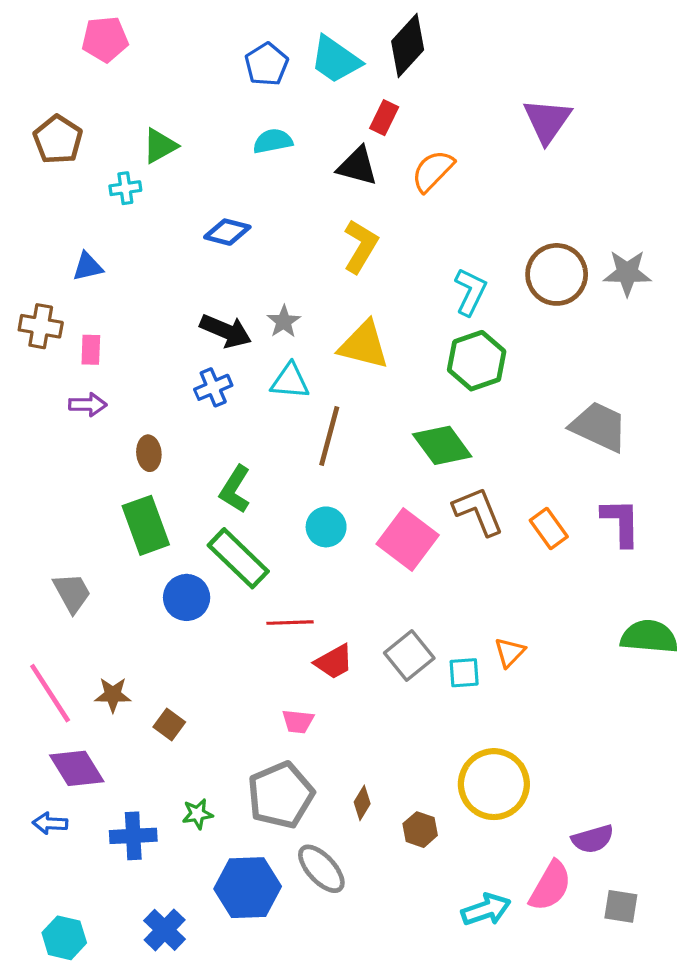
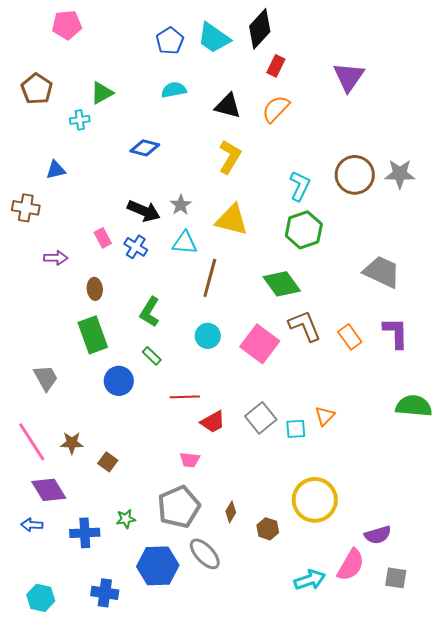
red rectangle: (384, 118) -> (276, 66), moved
pink rectangle: (91, 350) -> (103, 238), moved, turned -30
blue cross: (213, 387) -> (136, 247), turned -35
green rectangle: (238, 558) -> (152, 356), size x0.5
blue cross: (165, 930) -> (105, 593), turned -36

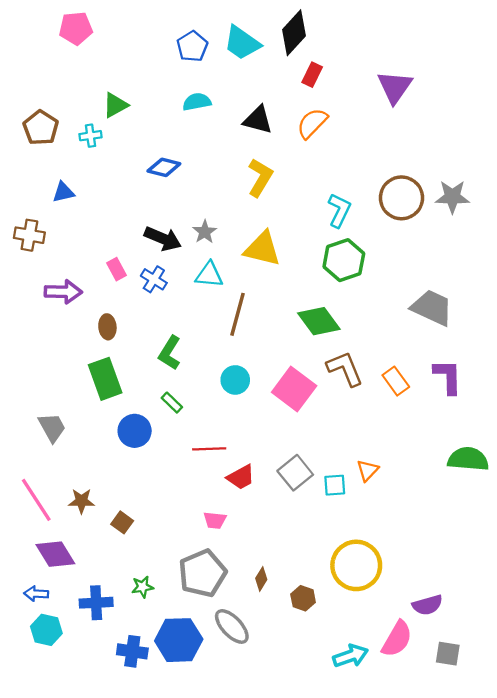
brown pentagon: (37, 89) -> (41, 128), moved
purple arrow: (56, 258) -> (63, 292), size x1.4
blue cross: (105, 593) -> (132, 651), moved
cyan hexagon: (41, 598) -> (46, 630), moved

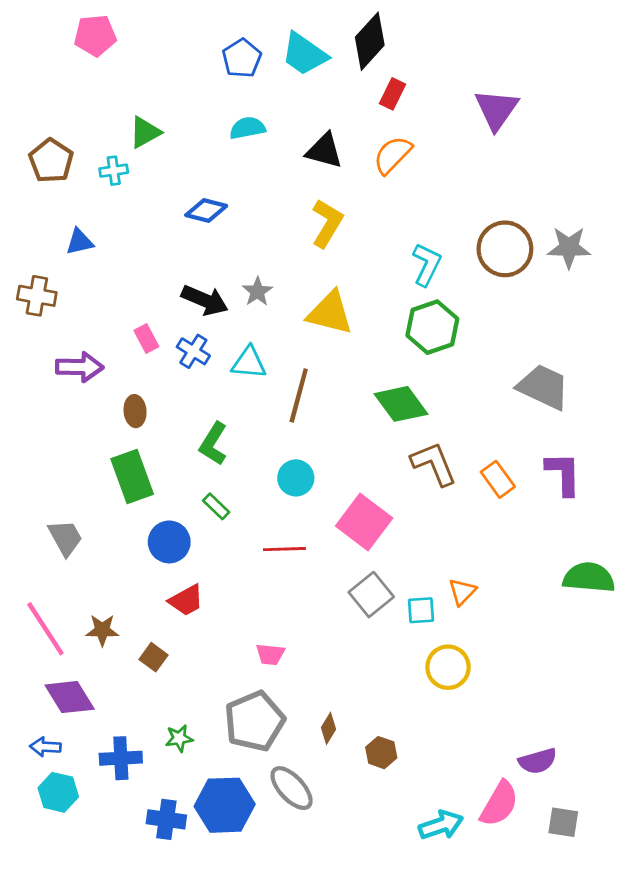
cyan triangle: (209, 275) -> (249, 363), moved
pink square: (294, 389) -> (364, 522), moved
red line: (209, 449) -> (284, 549), moved
red trapezoid: (241, 477) -> (186, 600), moved
yellow circle: (356, 565) -> (448, 667), moved, size x0.7

